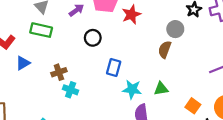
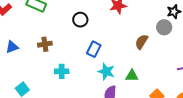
gray circle: (175, 29) -> (164, 27), moved
blue triangle: (23, 63) -> (12, 47), moved
cyan cross: (71, 90) -> (62, 71), moved, turned -32

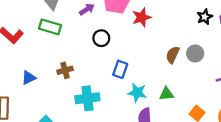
gray circle: (164, 27) -> (195, 53), moved
cyan cross: (62, 71) -> (87, 98), size x1.5

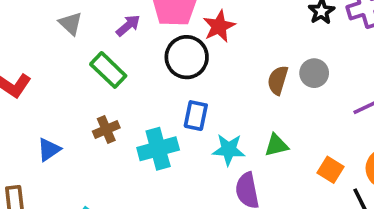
green rectangle: (50, 27) -> (108, 70), moved, turned 35
black circle: (101, 38) -> (187, 57), moved, size x1.5
cyan cross: (87, 98) -> (158, 149), moved

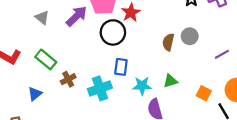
purple arrow: (128, 25) -> (77, 16), size x1.5
green rectangle: (108, 70) -> (46, 59), moved

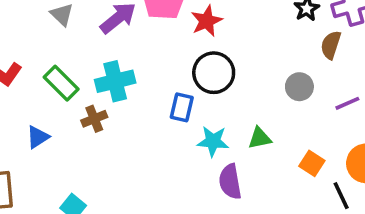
black circle: (113, 32) -> (214, 73), moved
gray circle: (190, 36) -> (299, 87), moved
brown semicircle: (168, 42) -> (331, 45), moved
cyan cross: (100, 88) -> (115, 81), moved

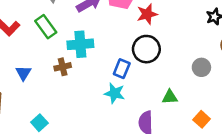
green rectangle: (61, 83) -> (46, 27), moved
blue triangle: (38, 137) -> (23, 73), turned -35
cyan star: (213, 141) -> (115, 93), moved

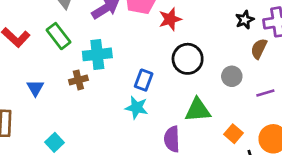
black circle: (146, 49) -> (188, 59), moved
green triangle: (170, 97) -> (198, 110), size x1.5

